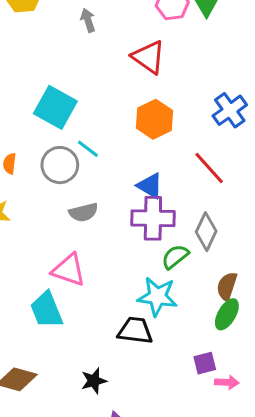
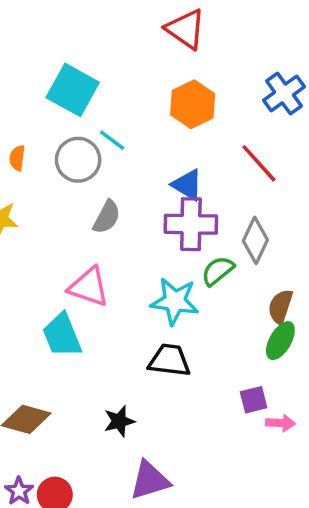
gray semicircle: (83, 212) -> (107, 217), turned -48
cyan star: (157, 297) -> (175, 301), moved

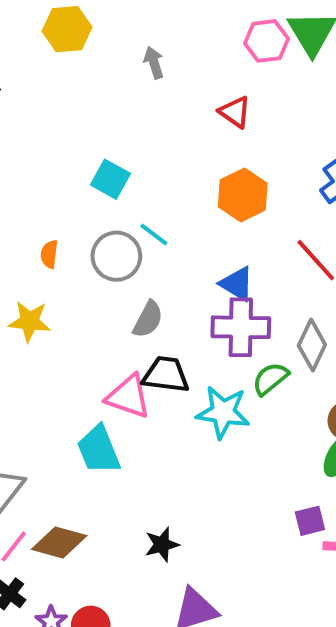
red triangle: (186, 29) -> (235, 112), size x0.7
cyan square: (73, 90) -> (110, 179), size x0.7
black trapezoid: (169, 360) -> (166, 375), moved

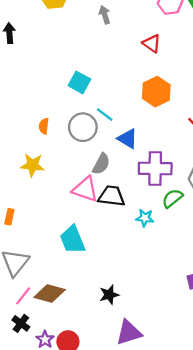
blue triangle: (237, 284) -> (128, 139), moved
pink triangle: (128, 396) -> (85, 189), moved
cyan star: (223, 412) -> (145, 218), size x0.6

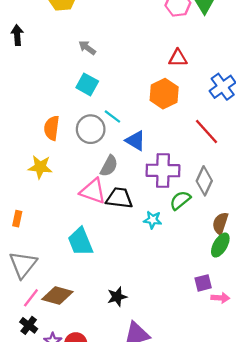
gray arrow: (105, 15) -> (87, 48), moved, turned -36
red triangle: (152, 43) -> (178, 58), moved, turned -36
orange semicircle: (44, 126) -> (52, 128), size x1.5

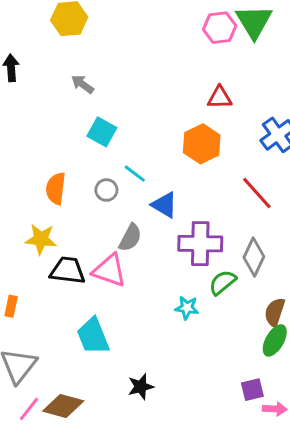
gray arrow: (87, 48) -> (83, 84), moved
gray circle: (91, 129) -> (106, 190), size x0.6
black trapezoid: (119, 198) -> (68, 270), moved
black star: (117, 297) -> (141, 387), moved

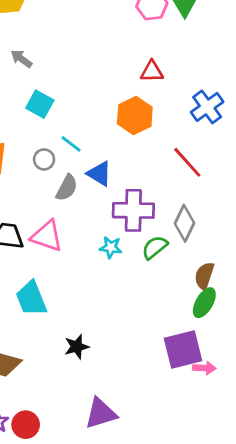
gray semicircle: (130, 238) -> (67, 188), moved
cyan star: (187, 308) -> (111, 247), moved
purple square: (252, 390) -> (183, 349), size x1.8

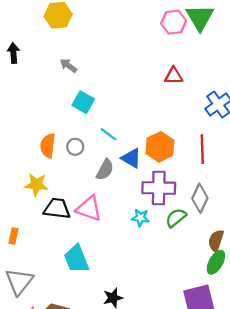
orange hexagon: (135, 115) -> (160, 147), moved
gray circle: (44, 159) -> (75, 147), moved
red line: (187, 162) -> (202, 149), turned 40

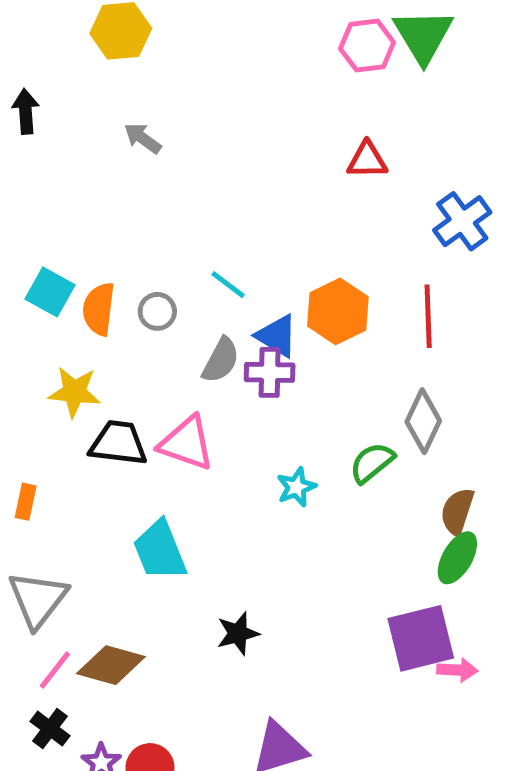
cyan square: (83, 102) -> (50, 292), moved
purple cross: (159, 188) -> (270, 372), moved, size x0.7
cyan star: (140, 218) -> (296, 487), moved, turned -30

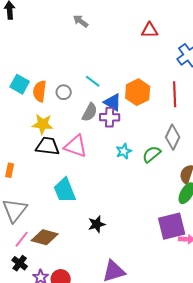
gray arrow: (143, 138) -> (81, 21), moved
yellow star: (74, 392) -> (43, 124), moved
cyan star: (296, 487) -> (124, 151), moved

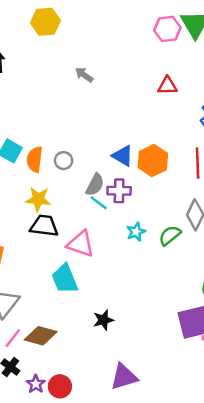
cyan line: (93, 81) -> (99, 203), moved
blue triangle: (113, 102) -> (123, 156), moved
pink triangle: (76, 146) -> (80, 244), moved

